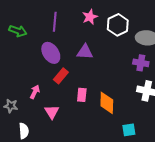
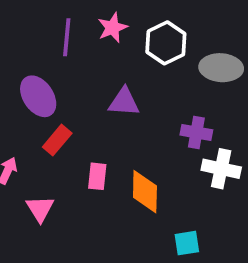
purple line: (55, 22) -> (67, 37), moved
purple triangle: (85, 52) -> (124, 102), moved
purple cross: (141, 63) -> (196, 132), moved

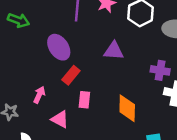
pink rectangle: (97, 176) -> (84, 100), moved
pink triangle: (40, 209) -> (60, 119), turned -30

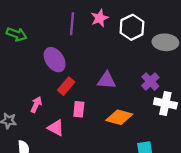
purple triangle: (114, 51) -> (107, 80), moved
purple cross: (160, 70) -> (150, 82), turned 36
orange diamond: (127, 108) -> (119, 117), turned -76

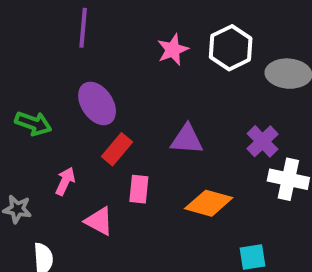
pink star: (100, 18) -> (173, 50), moved
purple line: (72, 24) -> (83, 28), moved
green arrow: (17, 34) -> (33, 123), moved

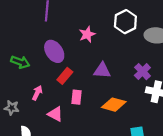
pink star: (173, 50) -> (87, 34), moved

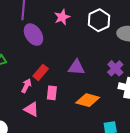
pink star: (87, 34) -> (62, 17), moved
purple ellipse: (54, 51) -> (33, 35), moved
pink arrow: (37, 93) -> (26, 86), moved

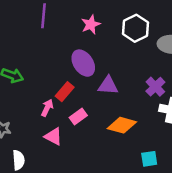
purple ellipse: (33, 35) -> (83, 63), moved
pink rectangle: (52, 93) -> (78, 117), turned 48

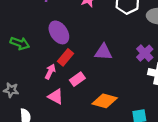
purple ellipse: (83, 63) -> (59, 32), moved
orange diamond: (122, 125) -> (105, 101), moved

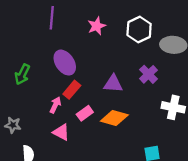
green arrow: (20, 43) -> (22, 74), turned 96
purple cross: (145, 53) -> (149, 74), moved
orange diamond: (105, 101) -> (114, 118), moved

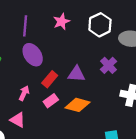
purple line: (52, 18) -> (25, 26), moved
red rectangle: (72, 90) -> (50, 79), moved
pink triangle: (61, 132) -> (18, 120), moved

